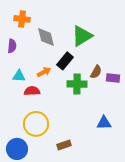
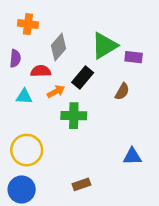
gray diamond: (46, 37) -> (59, 47), turned 55
purple rectangle: (113, 78) -> (134, 57), moved
green cross: (77, 84) -> (74, 116), moved
red semicircle: (32, 91) -> (41, 71), moved
yellow circle: (36, 124) -> (27, 150), moved

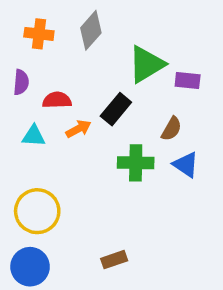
gray diamond: (59, 47) -> (91, 30), moved
green cross: (74, 116) -> (136, 163), moved
blue triangle: (132, 156) -> (186, 165), moved, turned 36

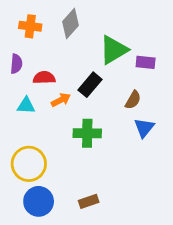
green cross: (136, 163) -> (87, 133), moved
blue triangle: (186, 165) -> (144, 128), turned 35
blue circle: (30, 267) -> (39, 201), moved

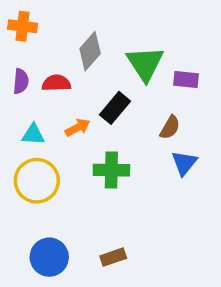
gray diamond: (71, 24) -> (90, 51), moved
orange cross: (30, 26) -> (23, 26), moved
green triangle: (114, 50) -> (145, 64), turned -32
red semicircle: (44, 78) -> (56, 83), moved
yellow circle: (29, 164) -> (37, 181), moved

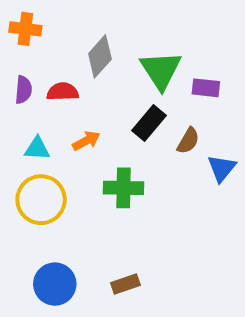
black rectangle: (115, 108) -> (149, 123), moved
blue triangle: (184, 163) -> (222, 168), moved

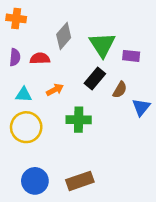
brown rectangle: (125, 284) -> (80, 181), size x1.5

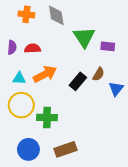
orange cross: (16, 18) -> (26, 14), moved
gray diamond: (64, 36) -> (56, 15), moved, turned -50
black rectangle: (95, 78) -> (78, 81), moved
orange arrow: (55, 90) -> (45, 74), size x1.6
green cross: (79, 120) -> (47, 117), moved

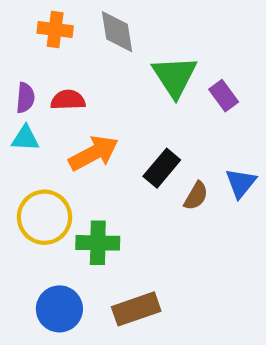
purple rectangle: (108, 46) -> (224, 96), turned 48
brown semicircle: (99, 74) -> (196, 196), moved
cyan triangle: (19, 78) -> (25, 138), moved

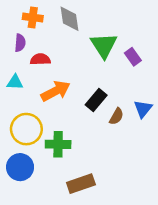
purple semicircle: (25, 98) -> (20, 43), moved
blue circle: (59, 309) -> (20, 167), moved

